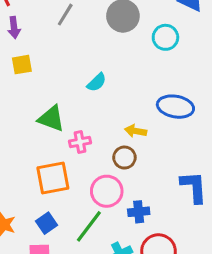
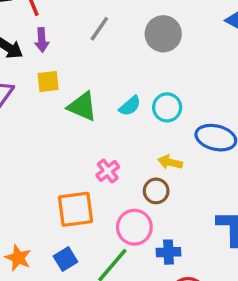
cyan circle: (165, 37) -> (167, 107), moved
green triangle: (51, 119) -> (82, 106), moved
pink cross: (80, 142) -> (108, 171), turned -30

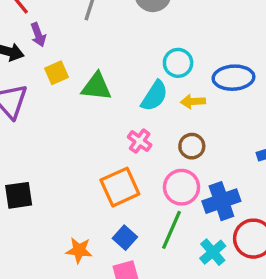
cyan semicircle: (130, 106) -> (154, 96), moved, size x1.4
yellow arrow: (170, 162) -> (193, 101), moved
blue cross: (168, 252) -> (221, 201), size x1.5

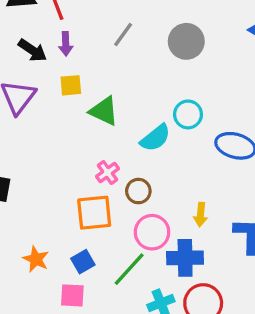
yellow arrow: (193, 101) -> (201, 215), moved, turned -100
pink cross: (140, 141) -> (107, 172), moved
brown circle: (192, 146) -> (138, 191), moved

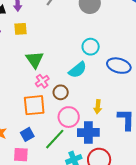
green triangle: (104, 111) -> (35, 60), moved, turned 30
cyan semicircle: (155, 138) -> (78, 70), moved

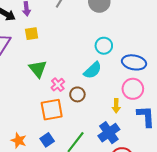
green triangle: (35, 60) -> (38, 69), moved
pink circle: (69, 117) -> (133, 89), moved
blue cross: (88, 132) -> (109, 133), turned -30

